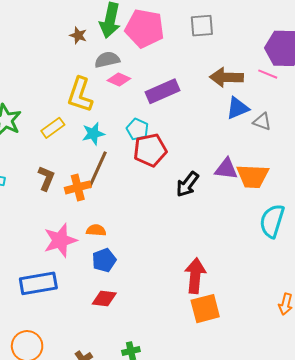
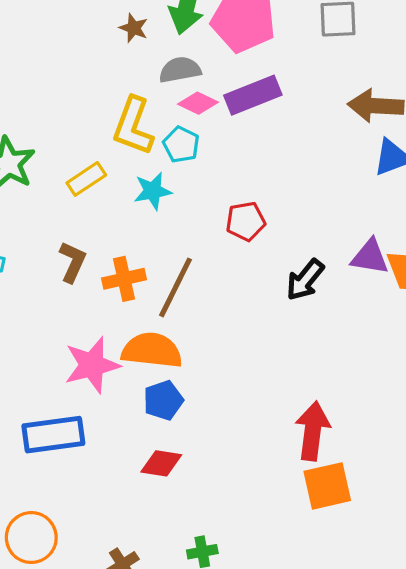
purple rectangle: (163, 91) -> (253, 95), moved
cyan pentagon: (137, 129) -> (181, 145), moved
red pentagon: (150, 150) -> (246, 221), size x0.7
brown line: (97, 170) -> (175, 287), moved
orange semicircle: (96, 230) -> (152, 350), size x1.8

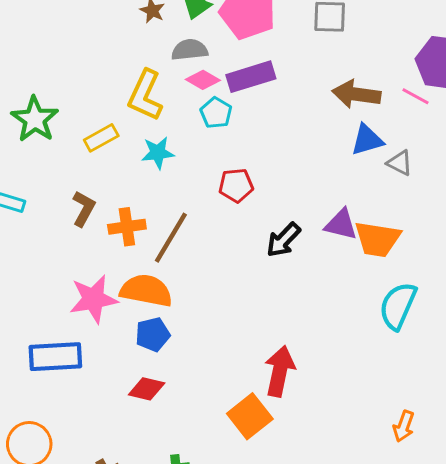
cyan pentagon: (181, 145) -> (216, 113), moved
orange square: (327, 486) -> (250, 416), moved, turned -30

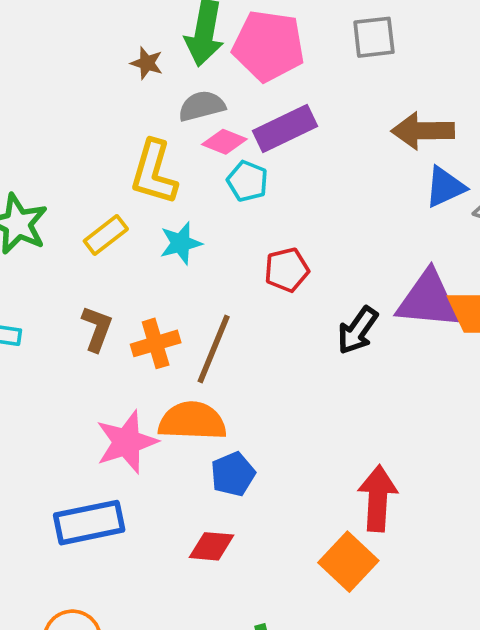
purple triangle: (341, 224) -> (428, 300), size x1.5
blue pentagon: (153, 334) -> (233, 474), moved

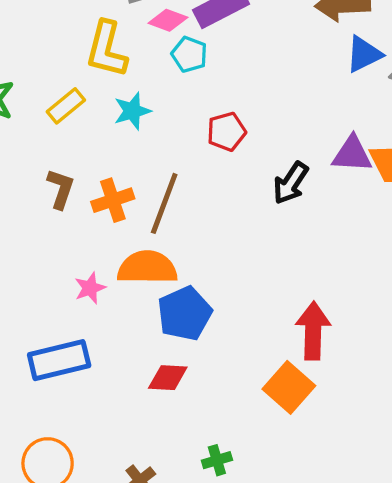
purple triangle: (428, 300) -> (352, 154), size x0.7
pink star: (127, 442) -> (90, 288), size x0.6
blue pentagon: (233, 474) -> (185, 313), size x1.4

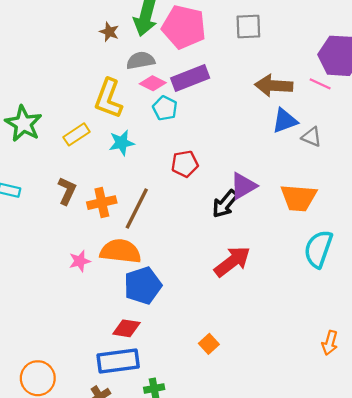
purple triangle: (352, 154) -> (243, 186), moved, turned -40
red arrow: (313, 331) -> (232, 262), moved, turned 45
blue rectangle: (59, 360) -> (118, 361), moved
orange square: (289, 387) -> (209, 344), size x0.6

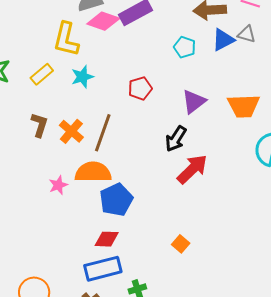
pink diamond: (153, 83) -> (103, 21), size x1.4
cyan pentagon: (165, 108) -> (185, 47), moved
gray triangle: (312, 137) -> (247, 34), moved
orange cross: (102, 203) -> (71, 131), turned -30
black arrow: (225, 204) -> (176, 139), moved

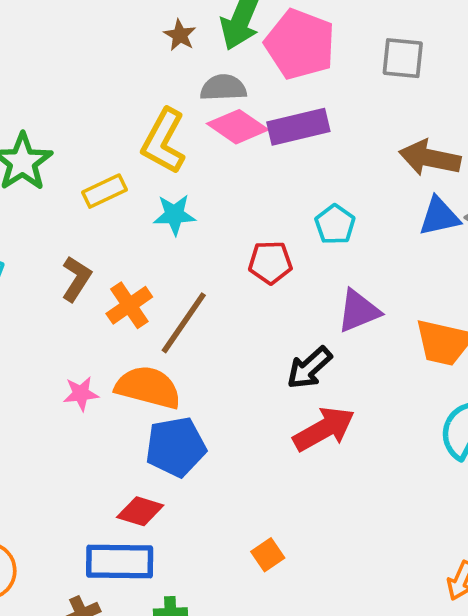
cyan pentagon: (185, 47) -> (335, 224), moved

